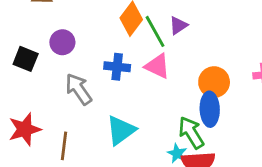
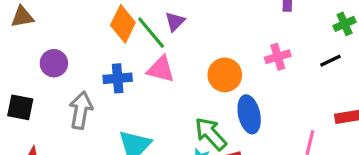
black square: (26, 59) -> (20, 107), moved
gray arrow: (79, 89) -> (81, 110), turned 56
blue ellipse: (210, 109) -> (249, 114), moved

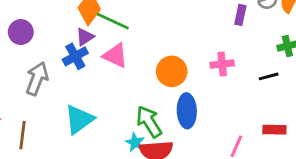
purple triangle: (175, 22) -> (85, 37), moved
green line: (151, 33) -> (113, 21), turned -36
blue cross: (118, 78) -> (75, 56), turned -35

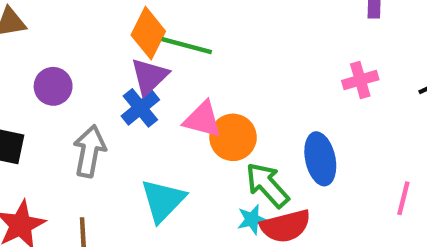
purple triangle: (85, 37) -> (149, 76), size x1.4
pink triangle: (115, 56) -> (203, 120), moved
orange circle: (172, 71) -> (233, 137), moved
cyan star: (135, 142) -> (252, 220), turned -30

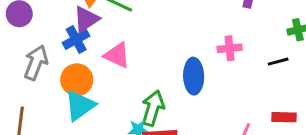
orange circle: (233, 137) -> (77, 80), moved
blue ellipse: (320, 159) -> (194, 76), moved
green arrow: (267, 185) -> (153, 108), turned 48

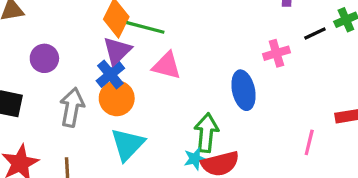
pink triangle: (117, 55) -> (167, 66), moved
black line: (278, 62) -> (315, 34), moved
orange circle: (77, 80) -> (117, 98), moved

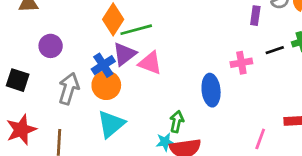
green line: (145, 27) -> (136, 30), turned -36
purple triangle: (117, 51) -> (125, 54), moved
green arrow: (206, 133) -> (177, 122), size x0.7

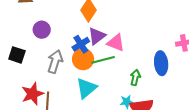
green line: (136, 30) -> (103, 60), moved
green arrow: (177, 122) -> (135, 78), moved
red star: (21, 130) -> (32, 94), moved

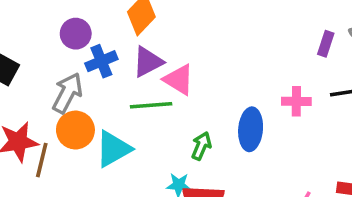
purple circle: (42, 30) -> (76, 34), moved
blue cross: (81, 44) -> (101, 61), moved
orange circle: (83, 59) -> (75, 130), moved

